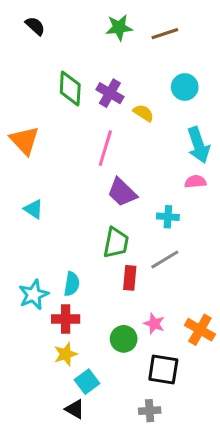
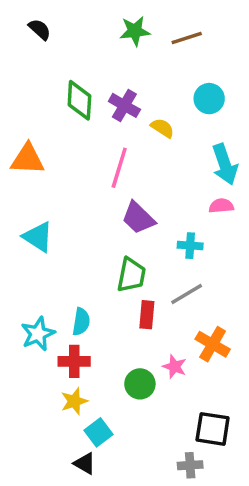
orange triangle: (24, 140) -> (28, 159), turned -44
cyan triangle: (34, 209) -> (38, 237), size x1.4
orange cross: (200, 330) -> (213, 344), moved
black square: (163, 369) -> (213, 429), moved
gray cross: (150, 411) -> (190, 465), moved

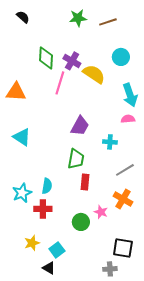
yellow semicircle: (162, 128) -> (94, 74), size x1.6
pink line: (119, 168) -> (60, 83), moved
purple trapezoid: (138, 218) -> (80, 126), turned -105
gray line: (187, 294) -> (125, 170), moved
yellow star: (74, 401) -> (32, 243), moved

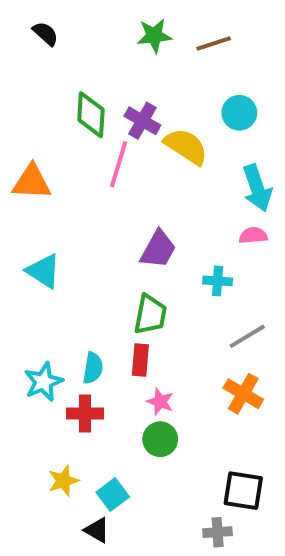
red rectangle: (85, 182) -> (140, 360), moved
pink star: (101, 212) -> (160, 402), moved

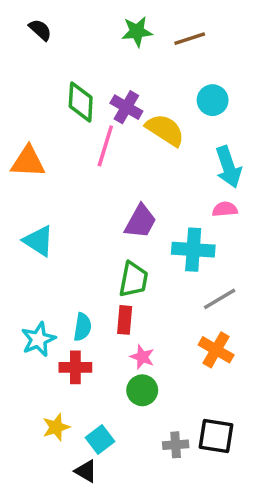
cyan cross: (218, 281) -> (193, 250), size x1.6
gray cross: (218, 532) -> (176, 445), moved

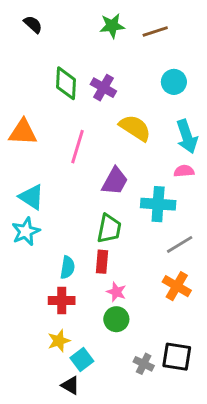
yellow semicircle: (165, 130) -> (135, 128), moved
pink line: (105, 146) -> (78, 147), moved
cyan star: (38, 339) -> (26, 231), moved
yellow star: (56, 427) -> (59, 341), moved
gray cross: (176, 445) -> (144, 364), turned 30

